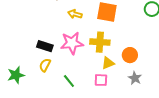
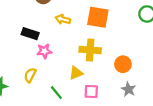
pink star: (72, 43) -> (44, 51), moved, size x0.6
black rectangle: (45, 46) -> (30, 34), moved
yellow triangle: (108, 63) -> (76, 73), moved

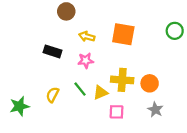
yellow cross: (90, 50) -> (122, 80), moved
pink star: (44, 51) -> (86, 61), moved
green line: (56, 93) -> (80, 89), moved

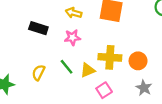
pink square: (116, 112) -> (104, 90), turned -35

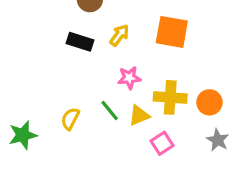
yellow arrow: (74, 13) -> (119, 35), turned 112
black rectangle: (38, 28) -> (80, 42), moved
pink star: (72, 37) -> (129, 78), moved

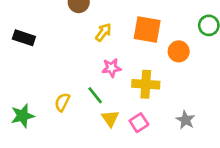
black rectangle: (80, 42) -> (24, 38), moved
orange circle: (209, 102) -> (179, 51), moved
yellow triangle: (139, 115) -> (110, 119), moved, turned -42

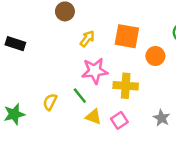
pink star: (112, 68) -> (95, 71), size x1.5
yellow triangle: (110, 119) -> (93, 117), turned -35

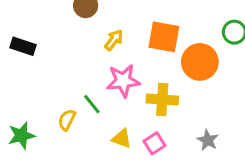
orange circle: (155, 56) -> (200, 62), size x1.5
green line: (80, 96) -> (92, 104), moved

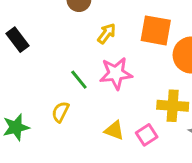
black rectangle: (23, 46) -> (17, 40), turned 35
yellow cross: (162, 99) -> (173, 106), moved
green line: (92, 104) -> (79, 80), moved

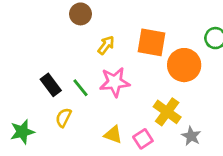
black rectangle: (17, 40) -> (51, 85), moved
yellow cross: (173, 106) -> (167, 112), turned 32

